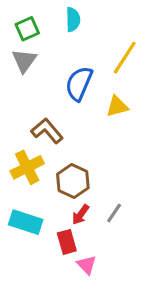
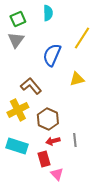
yellow triangle: (117, 106) -> (77, 79), moved
gray line: (114, 213) -> (75, 140), turned -40
red arrow: (81, 215) -> (53, 141), turned 40

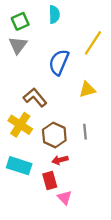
yellow cross: (18, 110) -> (20, 125), turned -30
gray line: (75, 140) -> (85, 132), moved

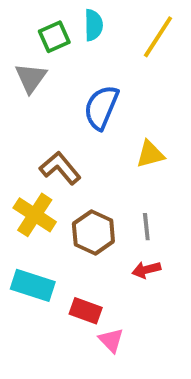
green square: (20, 21) -> (54, 37), moved
yellow line: (93, 43) -> (158, 37), moved
red arrow: (60, 160) -> (146, 270), moved
red rectangle: (50, 180) -> (86, 311), turned -54

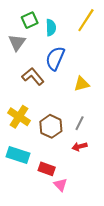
cyan semicircle: (93, 25) -> (51, 28), moved
brown L-shape: (60, 168) -> (33, 76), moved
gray line: (146, 227) -> (80, 123), turned 32

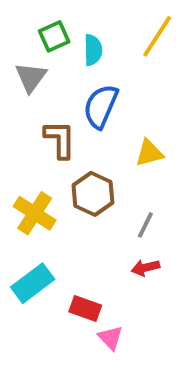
brown L-shape: (33, 76) -> (60, 139), turned 40
brown hexagon: (51, 126) -> (93, 194), moved
cyan rectangle: (18, 155) -> (33, 283), turned -55

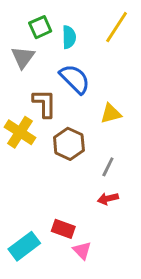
blue semicircle: (101, 106) -> (75, 79), turned 112
yellow cross: (35, 213) -> (20, 132), moved
cyan rectangle: (33, 283) -> (24, 246), moved

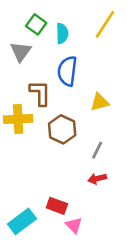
green square: (40, 27) -> (36, 24), turned -30
blue semicircle: (75, 79) -> (67, 71), turned -128
yellow cross: (20, 132) -> (18, 119), turned -36

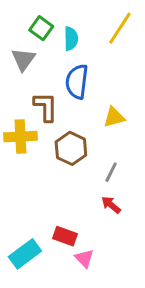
red arrow: (97, 179) -> (111, 205), turned 54

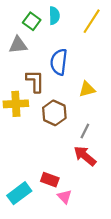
cyan semicircle: (71, 39) -> (54, 16), moved
gray triangle: (23, 59) -> (18, 45), turned 48
red arrow: (111, 205) -> (85, 156), size x1.5

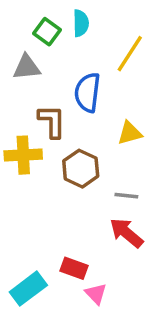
yellow line: (92, 21) -> (130, 54), moved
gray line: (85, 131) -> (126, 196), turned 70

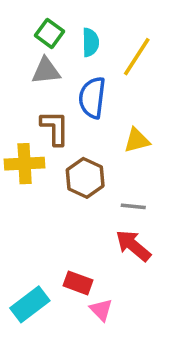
cyan semicircle: (81, 23) -> (90, 42), moved
gray triangle: (27, 67) -> (46, 71), moved

